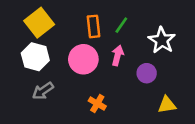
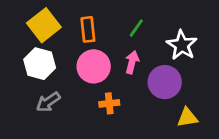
orange rectangle: (93, 26) -> (88, 29), moved
purple circle: (147, 73) -> (165, 82), size x1.5
orange cross: (97, 104) -> (109, 103), moved, turned -36

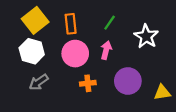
purple circle: (165, 82) -> (128, 81), moved
yellow triangle: (187, 118) -> (162, 92), moved

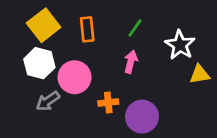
pink circle: (75, 54) -> (75, 77), moved
purple circle: (128, 81) -> (142, 117), moved
yellow triangle: (162, 92) -> (200, 74), moved

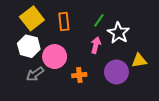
white star: (180, 45) -> (119, 33), moved
yellow triangle: (200, 74) -> (139, 61), moved
purple circle: (142, 117) -> (116, 72), moved

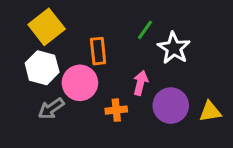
orange rectangle: (64, 21) -> (98, 51), moved
pink arrow: (96, 45) -> (140, 83), moved
yellow triangle: (139, 61) -> (210, 112), moved

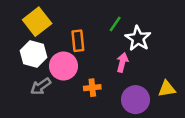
pink arrow: (140, 83) -> (122, 62), moved
purple circle: (171, 106) -> (135, 100), moved

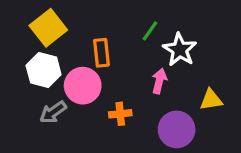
yellow triangle: (167, 89) -> (211, 100), moved

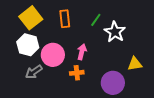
orange rectangle: (101, 53) -> (65, 19), moved
pink arrow: (159, 81) -> (82, 52), moved

